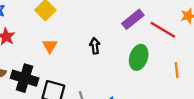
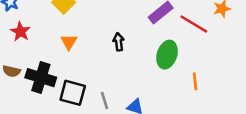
orange line: (177, 70) -> (195, 81), moved

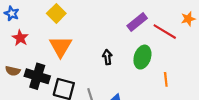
orange triangle: (69, 42) -> (61, 46), size x1.6
black arrow: (119, 42) -> (107, 57), moved

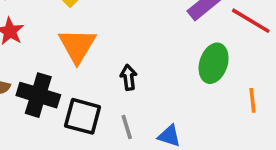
black arrow: (107, 57) -> (129, 77), moved

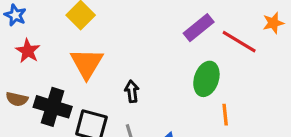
orange line: (253, 100) -> (225, 115), moved

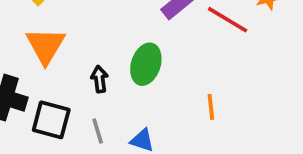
green ellipse: (206, 79) -> (146, 64), moved

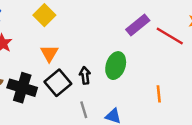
orange triangle: (46, 46) -> (49, 53), size x0.7
black square: (51, 120) -> (58, 83), moved, turned 35

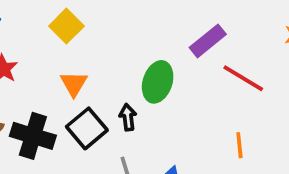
red line: (170, 36) -> (243, 78), moved
green ellipse: (116, 66) -> (158, 82), moved

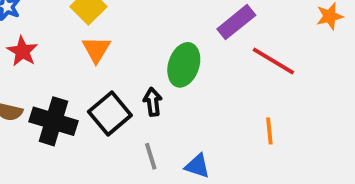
orange triangle: (74, 84) -> (96, 49), moved

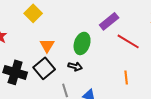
orange triangle: (96, 49) -> (47, 45), moved
black arrow: (153, 102) -> (75, 66), moved, turned 112

